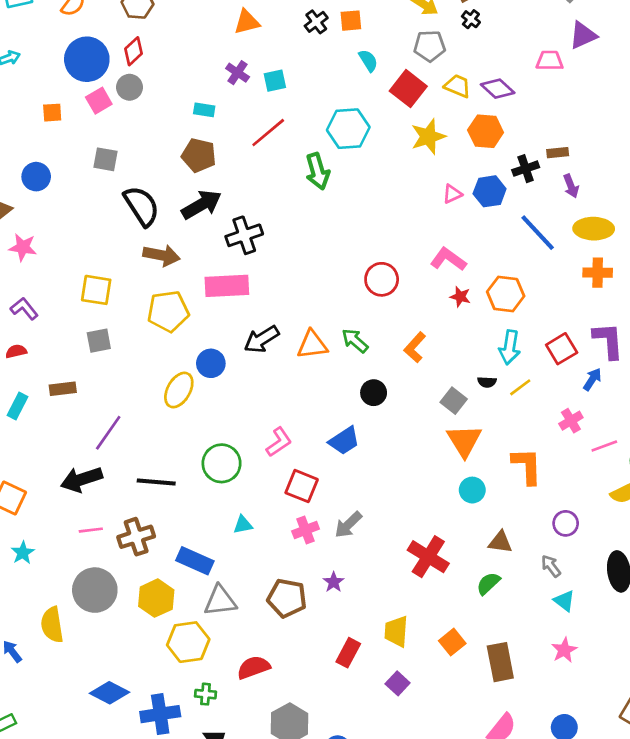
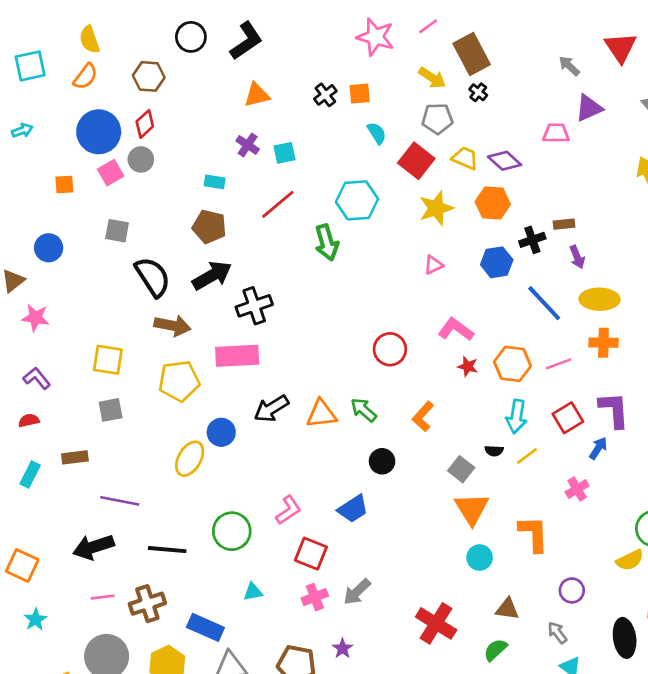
pink triangle: (452, 194) -> (433, 265), moved
purple line: (108, 433) -> (120, 501), turned 66
pink line: (604, 446) -> (559, 364), moved

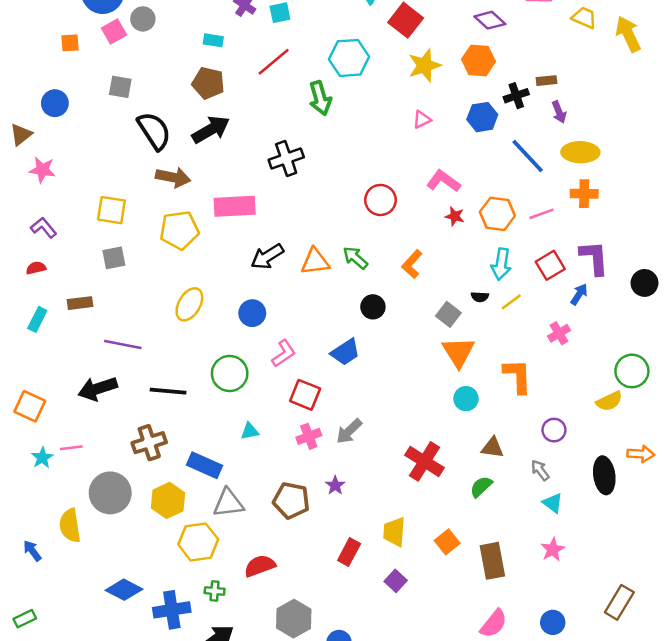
yellow trapezoid: (465, 158) -> (584, 18), moved
black cross: (254, 306) -> (286, 158), moved
blue circle: (221, 432) -> (252, 313), moved
pink line: (103, 597) -> (71, 448), moved

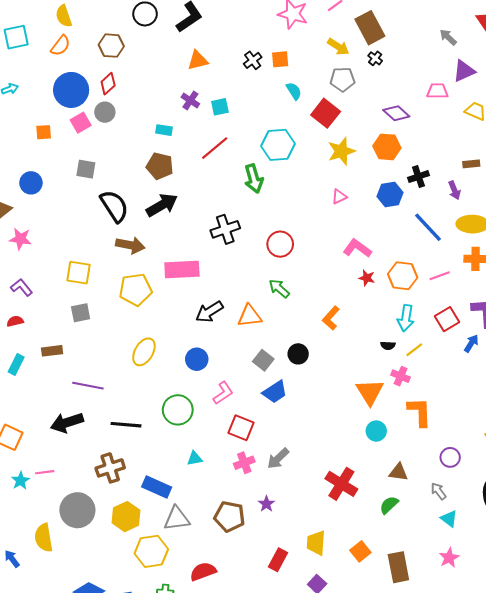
brown rectangle: (546, 81) -> (471, 164), moved
red circle: (380, 200) -> (280, 244), moved
green arrow: (355, 258) -> (279, 288), moved
gray square: (448, 314) -> (263, 360), moved
pink cross: (559, 333) -> (401, 376), moved, turned -36

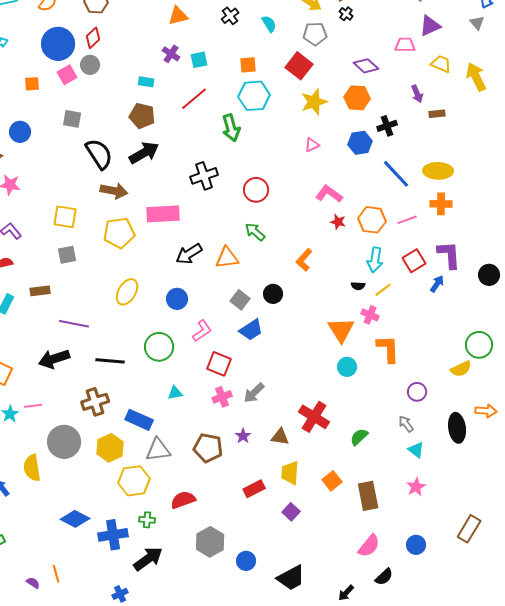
orange square: (280, 59) -> (248, 65), moved
cyan semicircle: (294, 91) -> (269, 24), moved
purple arrow: (454, 190) -> (417, 94), moved
brown triangle: (398, 472) -> (280, 437), moved
red rectangle: (278, 560) -> (254, 489), turned 35

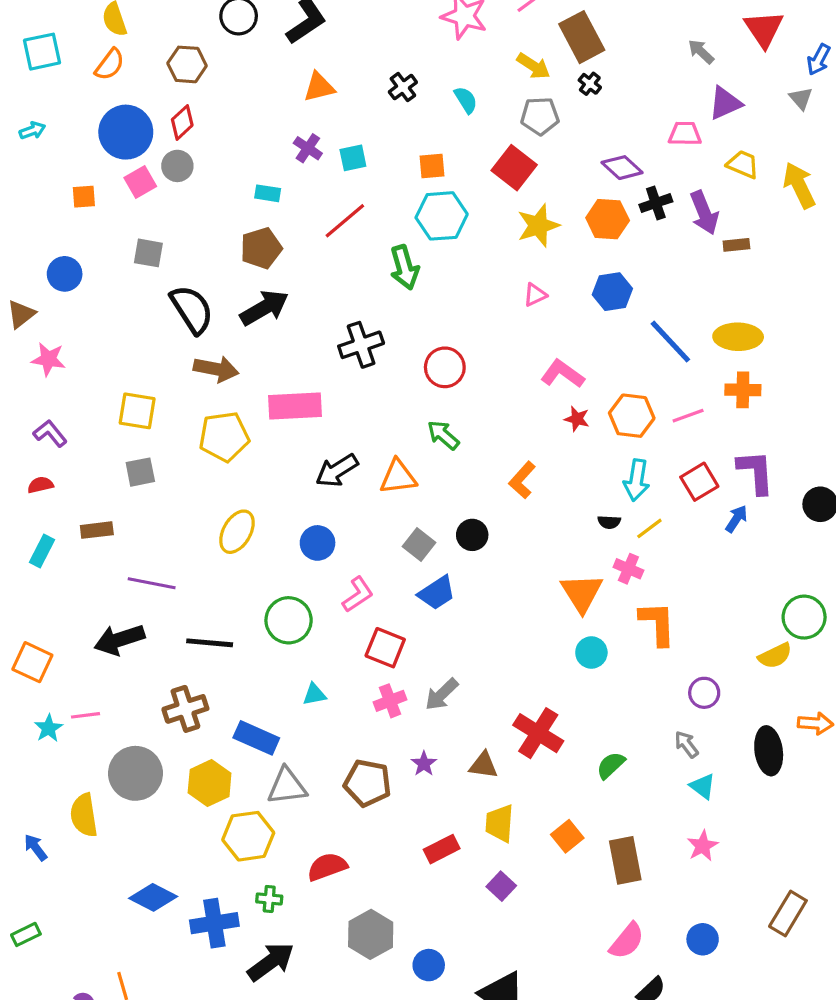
purple arrow: (417, 94) -> (704, 213), size x1.5
brown pentagon: (142, 116) -> (261, 248), turned -30
black cross: (387, 126) -> (656, 203), moved

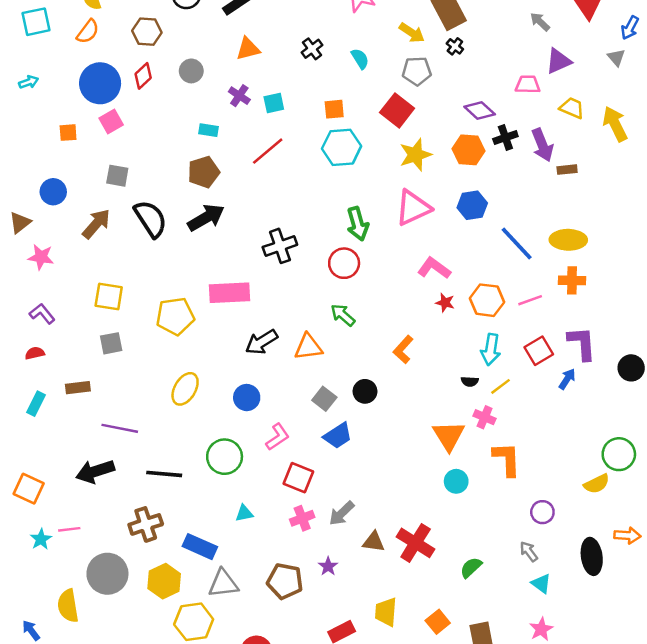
gray circle: (177, 166) -> (191, 71), moved
green arrow: (405, 267) -> (358, 224), moved
pink triangle: (535, 295) -> (413, 208), size x2.0
brown arrow: (216, 369) -> (96, 224), moved, turned -60
brown triangle: (483, 765) -> (374, 542), moved

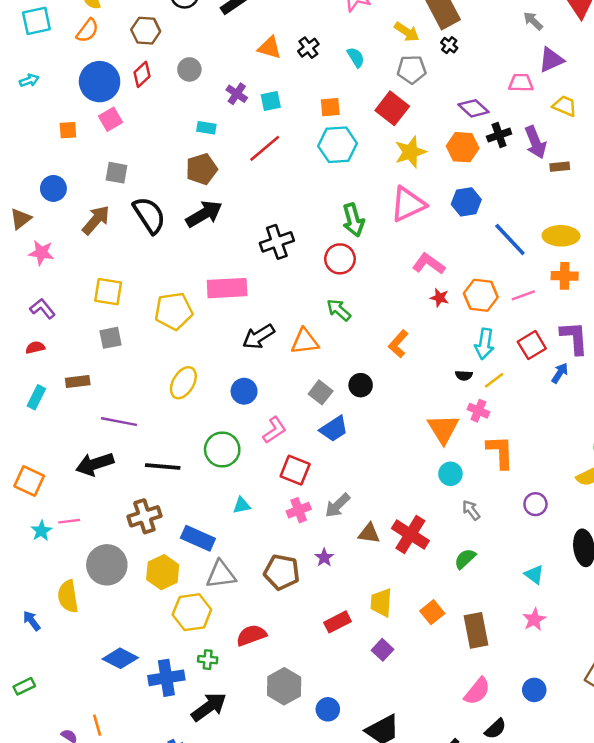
orange triangle: (248, 49) -> (270, 48), moved, turned 30
gray arrow: (529, 552) -> (471, 510), moved

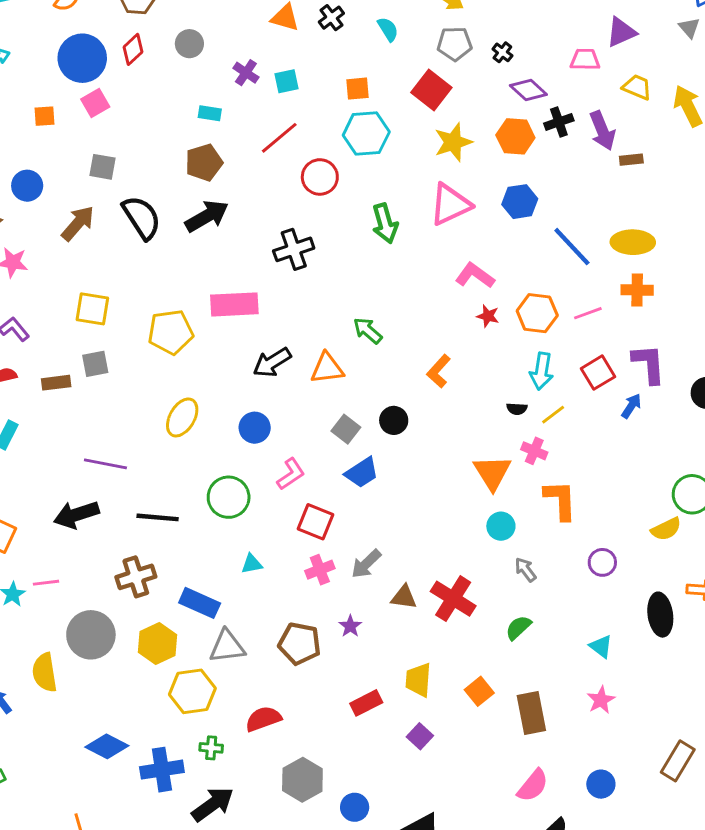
black cross: (449, 45) -> (502, 52), moved
red circle: (340, 259) -> (320, 177), moved
brown rectangle: (78, 382) -> (56, 383), moved

